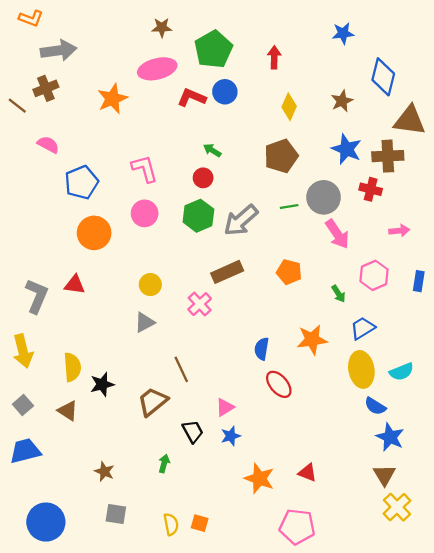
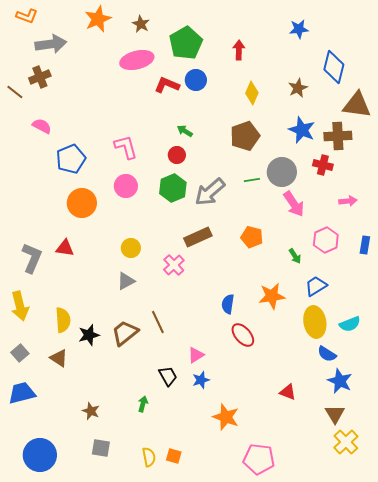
brown star: (162, 28) -> (141, 24), turned 30
orange star: (112, 99) -> (98, 19), moved
brown trapezoid: (153, 402) -> (125, 333), moved
red triangle: (307, 473) -> (288, 392), moved

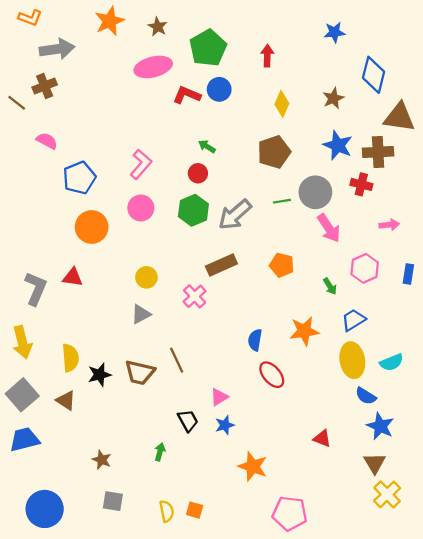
pink L-shape: (126, 147) -> (141, 164), turned 56
brown trapezoid: (125, 333) -> (140, 372), turned -128
gray square: (20, 353) -> (22, 395), size x1.6

